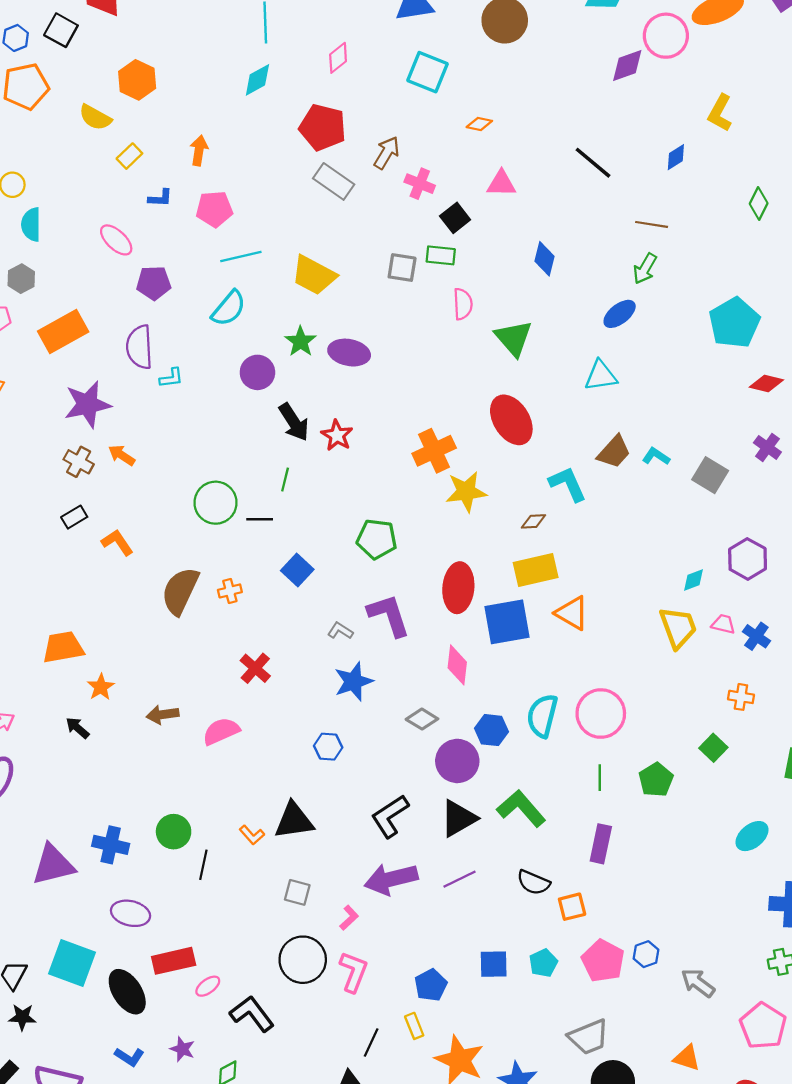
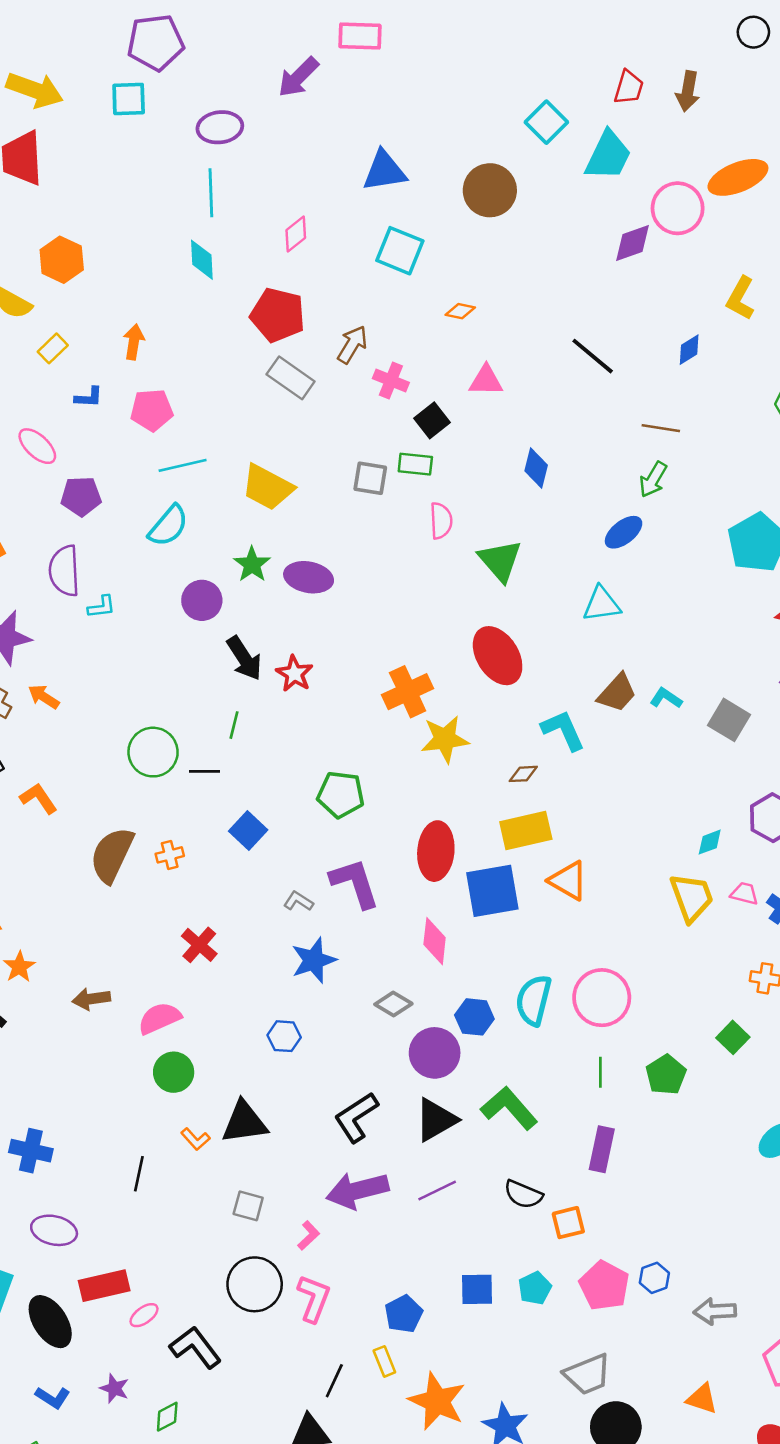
cyan diamond: (257, 80) -> (202, 260), turned -64
green circle: (174, 832) -> (174, 1072), moved
gray arrow: (698, 983) -> (715, 1311), turned -40

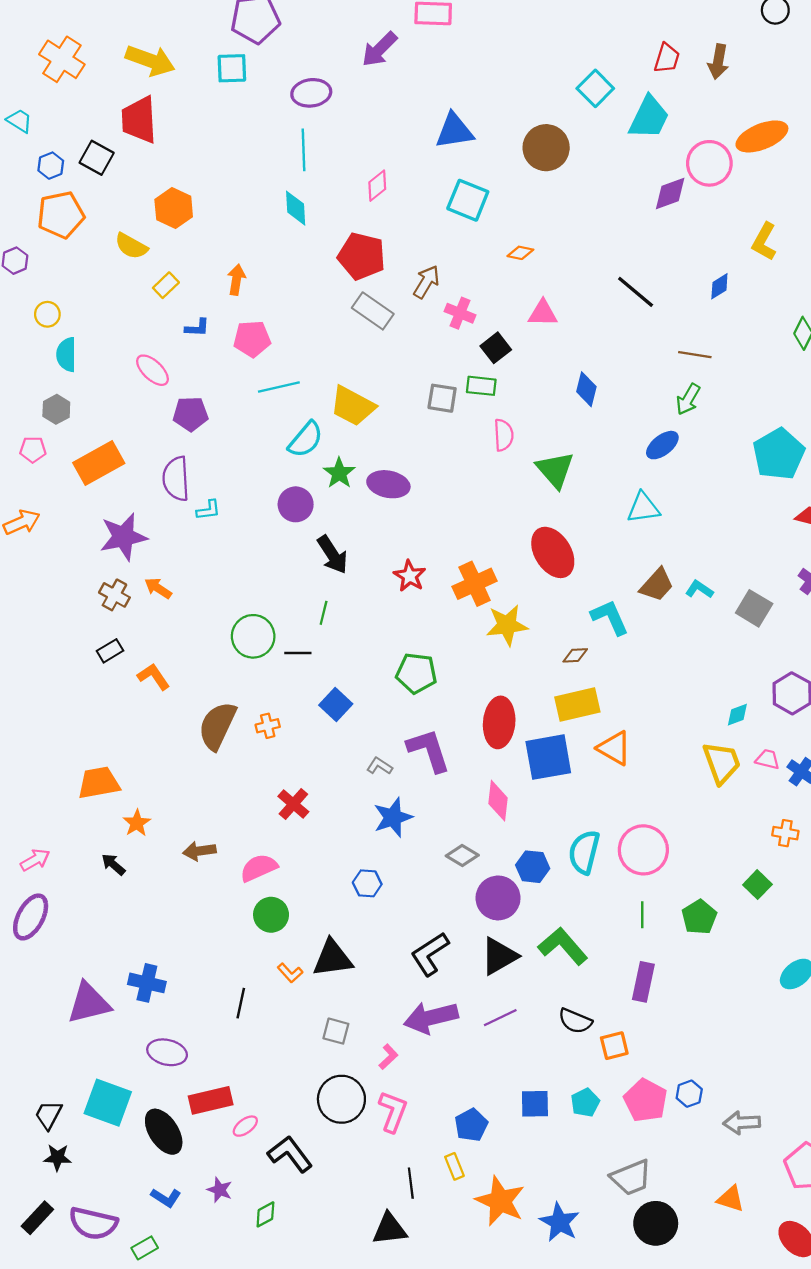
cyan semicircle: (168, 526) -> (306, 440), moved
red star: (294, 674) -> (410, 576), moved
black line: (334, 1381) -> (411, 1183), turned -32

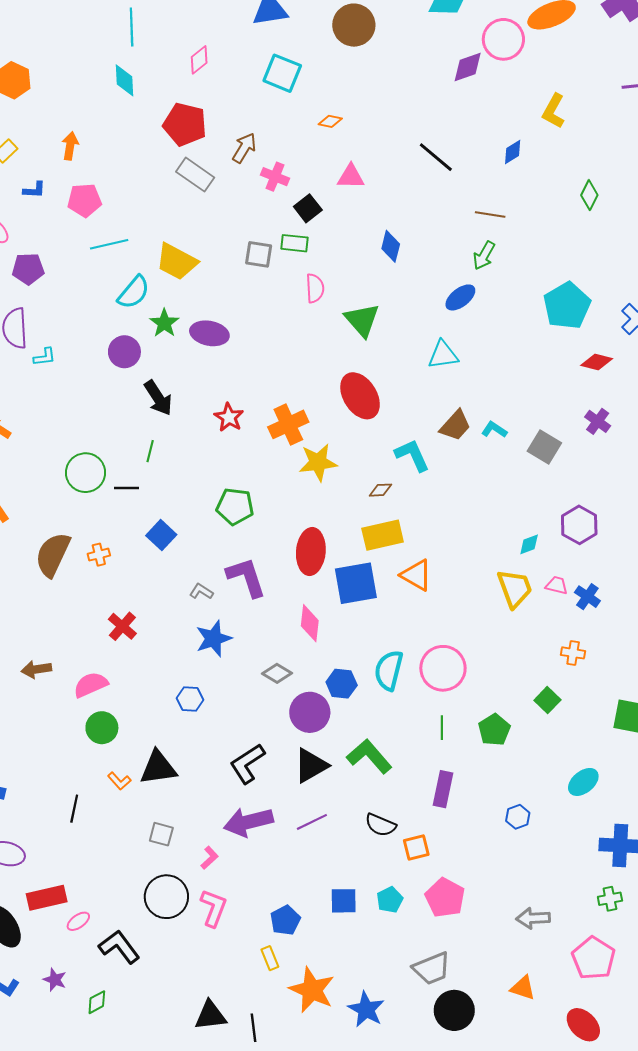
blue hexagon: (689, 1094) -> (518, 817), moved
black line: (411, 1183) -> (253, 1028), moved

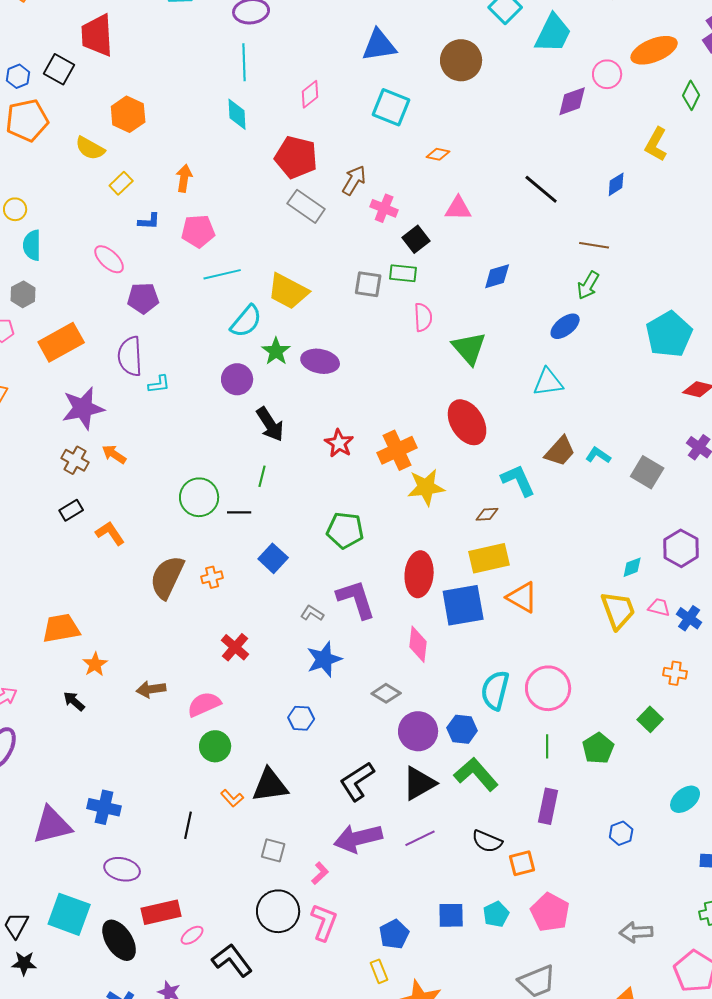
pink circle: (503, 39) -> (607, 74), size x0.7
green diamond: (589, 195) -> (691, 95), moved
blue diamond: (391, 246) -> (497, 276), turned 60
blue hexagon: (342, 684) -> (462, 729), moved

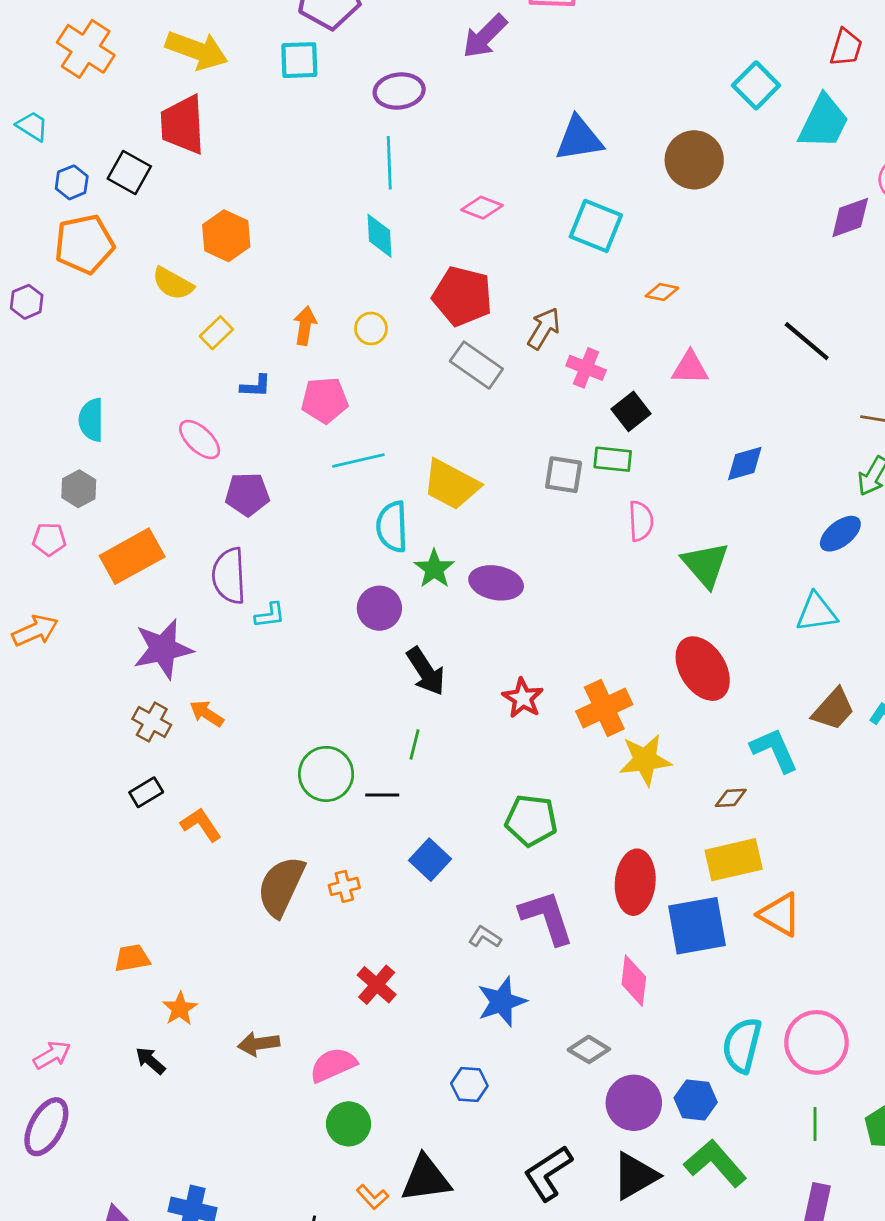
pink diamond: (310, 94) -> (482, 208), turned 60
yellow circle: (15, 209) -> (371, 328), moved
cyan semicircle: (246, 321) -> (392, 527), turned 138
orange trapezoid: (61, 628) -> (132, 958), size x0.7

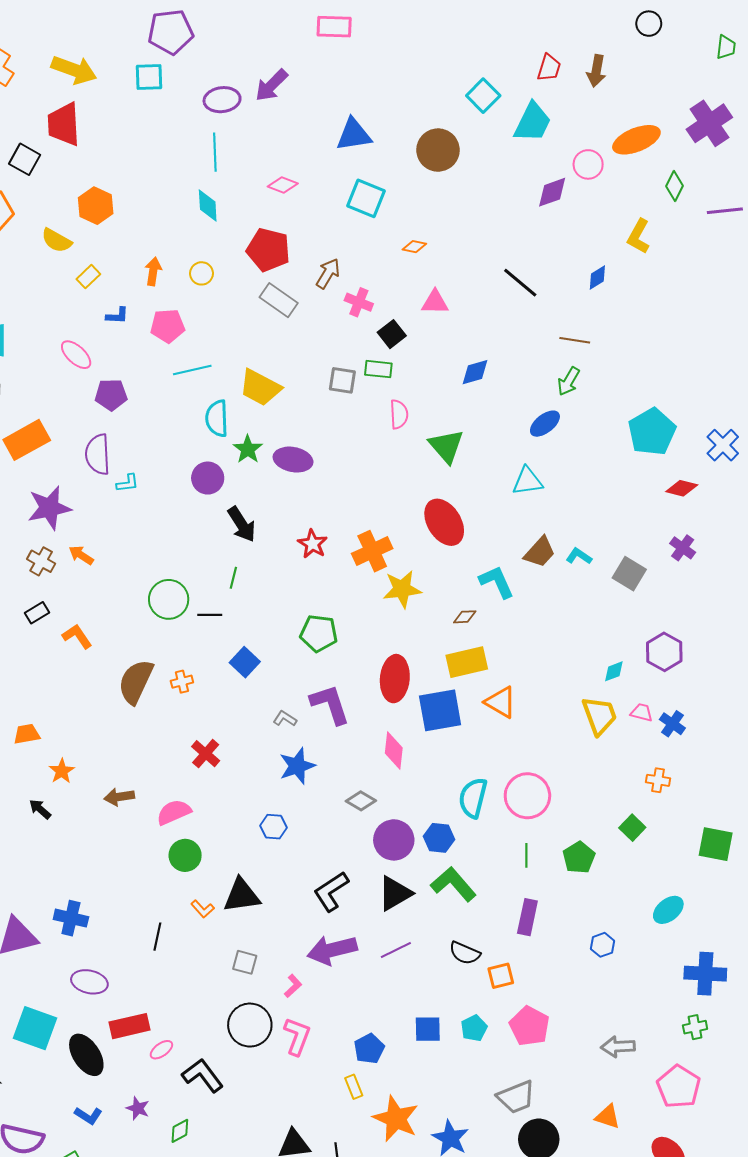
purple arrow: (485, 36) -> (271, 85), moved

